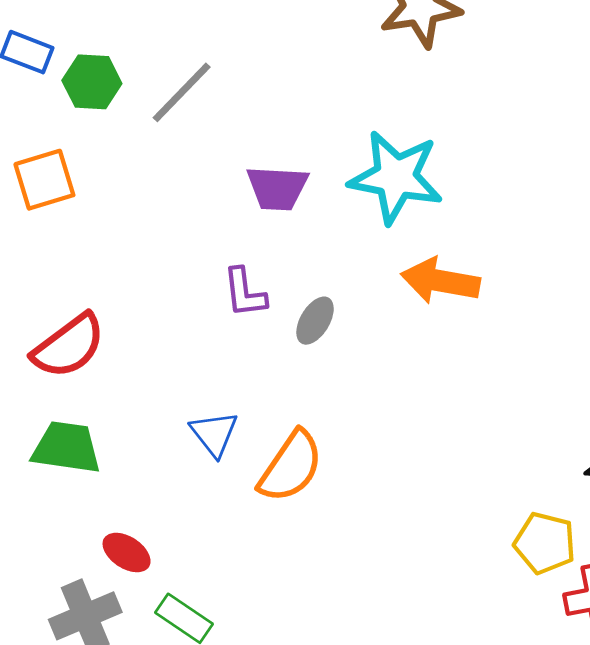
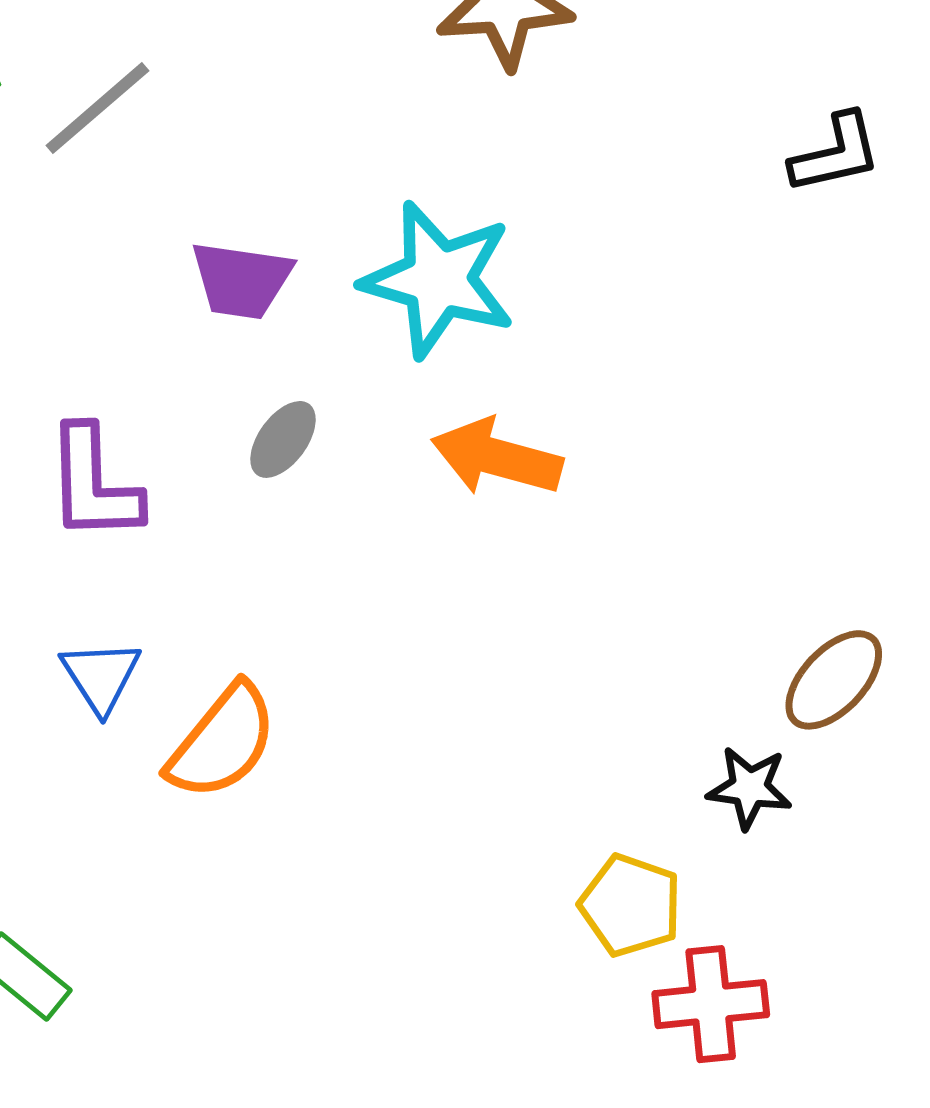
purple L-shape: (245, 293) -> (93, 484), moved, size x1.4
gray ellipse: (315, 321) -> (283, 439), moved

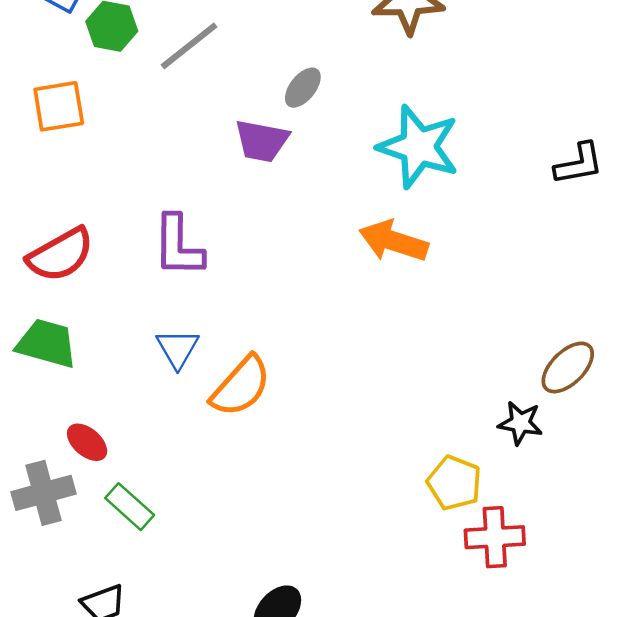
black L-shape: (836, 153) -> (579, 164), moved
cyan star: (439, 280) -> (419, 147), moved
gray ellipse: (283, 439) -> (303, 88), moved

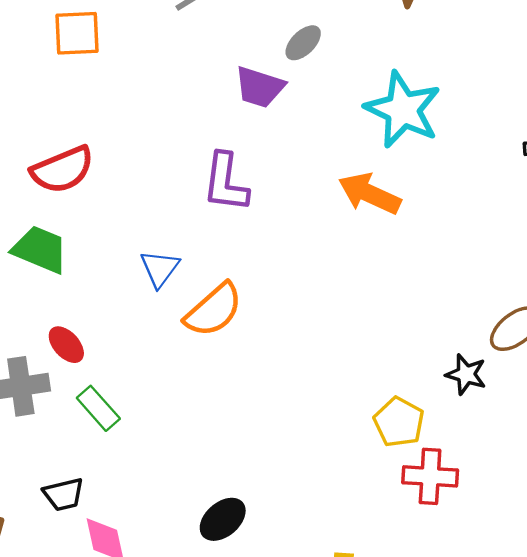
purple L-shape: (178, 246) -> (226, 183), moved

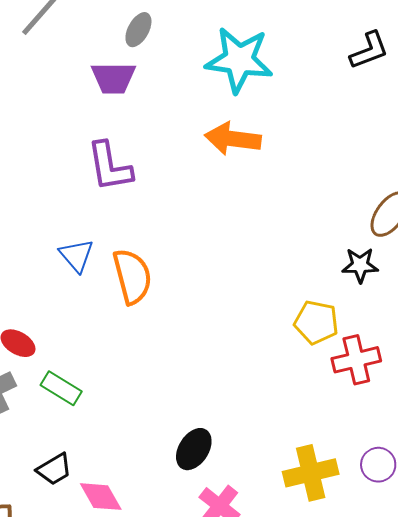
orange semicircle: (214, 310) -> (132, 276), turned -46

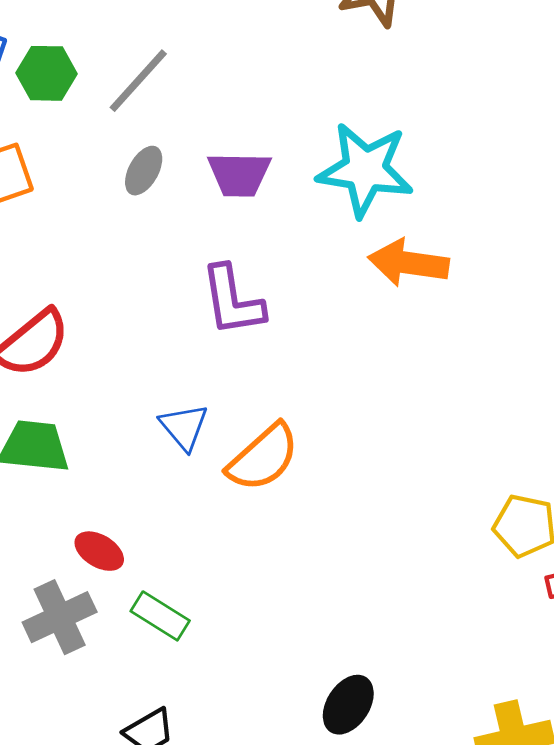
gray ellipse: (138, 30) -> (144, 171), moved
cyan star: (239, 60) -> (365, 170), moved
orange semicircle: (132, 276) -> (263, 457), turned 62

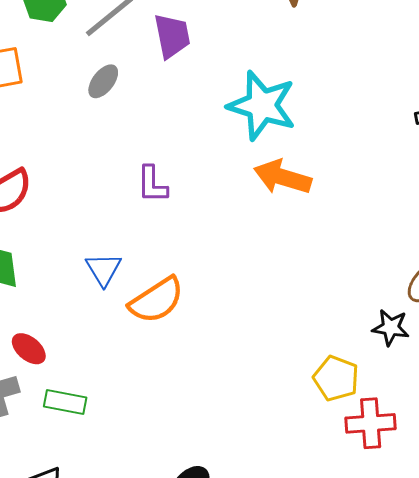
purple trapezoid: (239, 174) -> (172, 36), moved, turned -111
purple L-shape: (232, 301) -> (152, 184), size x0.7
green rectangle: (160, 616) -> (65, 402), turned -30

